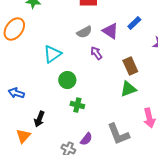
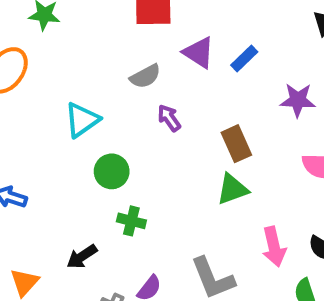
purple triangle: (110, 31) -> (199, 53), moved
black arrow: (39, 119) -> (82, 257), moved, turned 35

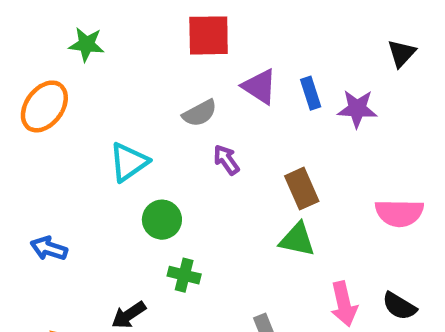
blue rectangle: (244, 59) -> (311, 93), turned -64
purple star: (298, 100) -> (357, 109), moved
green triangle: (232, 189) -> (297, 240), turned 32

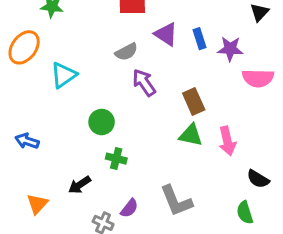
purple arrow: (226, 160) -> (144, 82), size x1.4
cyan triangle: (129, 162) -> (64, 75), moved
pink semicircle: (399, 213) -> (258, 78), moved
pink arrow: (344, 304) -> (227, 141), moved

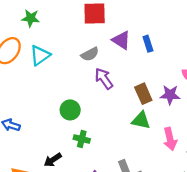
purple star: (230, 49) -> (170, 95), moved
cyan triangle: (64, 75) -> (40, 55), moved
pink arrow: (227, 141) -> (170, 139), moved

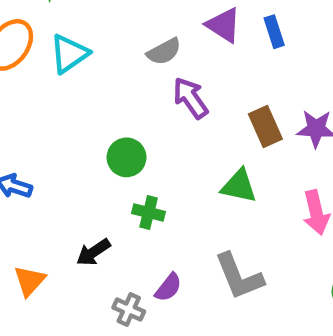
green triangle: (141, 120) -> (239, 186), moved

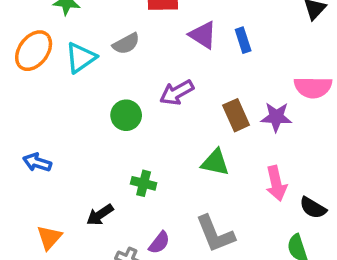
gray semicircle: (164, 52) -> (126, 44), moved
purple arrow: (190, 98) -> (177, 93), turned -84
green circle: (127, 157) -> (126, 115), moved

